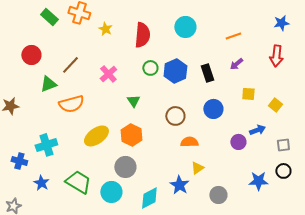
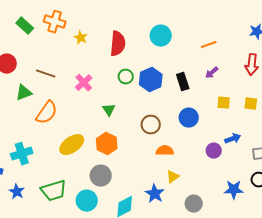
brown line: (70, 65) -> (46, 74), turned 66
orange semicircle: (71, 104) -> (47, 113), turned -40
yellow square: (275, 105) -> (251, 104), moved, turned -32
green trapezoid: (78, 182) -> (54, 191), turned 132

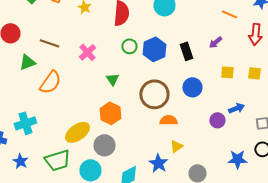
orange line: (209, 45) -> (229, 14), moved, turned 42
brown circle: (151, 125) -> (154, 94), size x1.5
yellow ellipse: (72, 145) -> (77, 132), moved

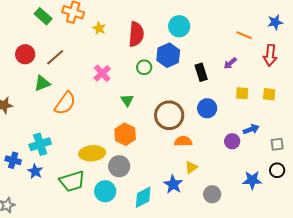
brown line: (49, 43) -> (55, 57), moved, turned -60
blue hexagon: (154, 49) -> (168, 55), moved
yellow ellipse: (77, 132) -> (92, 153), turned 30
blue star: (20, 161) -> (35, 171), moved

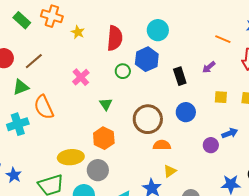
orange semicircle: (65, 103) -> (44, 107), turned 120
cyan cross: (40, 144) -> (18, 124), moved

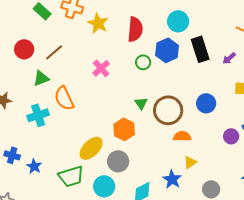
yellow star: (78, 32) -> (98, 23), size x1.5
black rectangle: (180, 76) -> (200, 49), moved, size x1.4
green triangle: (106, 104) -> (141, 103), moved
yellow ellipse: (71, 157) -> (91, 148), turned -40

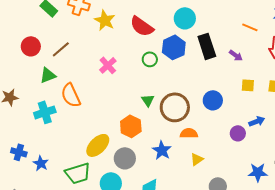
red semicircle: (135, 29) -> (142, 26), turned 120
purple arrow: (229, 58) -> (236, 55), turned -104
blue star: (172, 179) -> (162, 150), moved

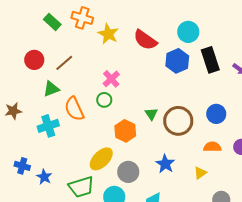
green circle: (150, 59) -> (104, 100), moved
orange hexagon: (131, 126) -> (125, 131), moved
orange semicircle: (189, 133) -> (212, 147), moved

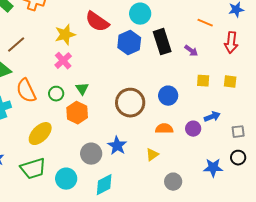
yellow star: (108, 34) -> (65, 35), moved, turned 30
green circle: (104, 100) -> (56, 94), moved
green triangle: (151, 114) -> (82, 89), moved
yellow ellipse: (101, 159) -> (40, 134), moved
gray circle: (128, 172) -> (91, 154), moved

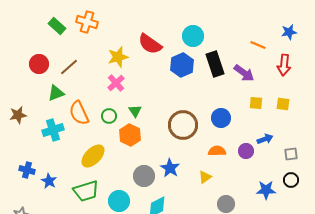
purple arrow: (191, 51) -> (244, 73), size x1.5

